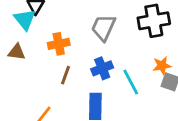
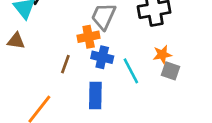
orange cross: (59, 44) -> (89, 37), moved
blue cross: (102, 68) -> (102, 57), turned 35

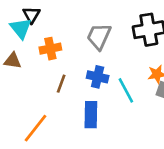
orange cross: (89, 37) -> (50, 49), moved

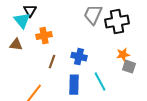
gray trapezoid: (99, 36) -> (93, 15), moved
cyan line: (126, 90) -> (100, 82), moved

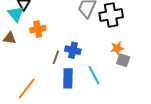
brown line: (52, 62) -> (56, 57), moved

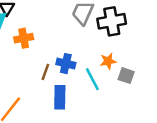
orange star: (117, 48) -> (108, 61), moved
cyan line: (94, 75) -> (92, 79), moved

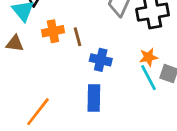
brown line: (45, 72) -> (78, 37), moved, turned -35
cyan line: (92, 79) -> (148, 78), moved

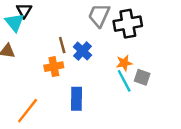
orange cross: (53, 31) -> (54, 67), moved
blue cross: (101, 60) -> (82, 51), moved, turned 30

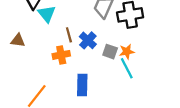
cyan triangle: (14, 22) -> (47, 14), moved
gray square: (142, 77) -> (110, 52), moved

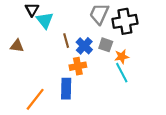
gray square: (110, 52) -> (106, 45), moved
orange cross: (61, 55) -> (78, 66), moved
blue rectangle: (82, 85) -> (66, 89), moved

